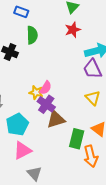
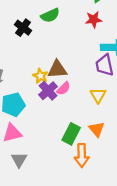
green semicircle: (32, 35) -> (50, 15), turned 54
pink semicircle: (46, 88) -> (64, 89), moved
brown triangle: (56, 119) -> (57, 69), moved

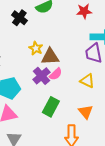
yellow star: (40, 76) -> (36, 48), moved
yellow triangle: (98, 95) -> (87, 81), turned -35
green rectangle: (71, 134) -> (51, 107), moved

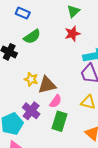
purple cross: (42, 76) -> (31, 111), moved
green rectangle: (51, 107) -> (60, 121), moved

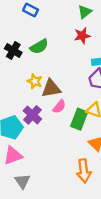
green semicircle: (32, 37) -> (39, 47), moved
green rectangle: (60, 121) -> (79, 119), moved

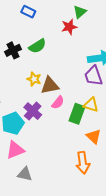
red star: (82, 36) -> (69, 27), moved
black cross: (13, 51) -> (13, 50), turned 35
gray triangle: (22, 181) -> (25, 174), turned -42

